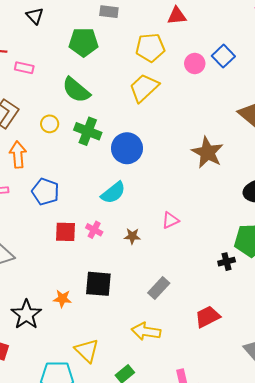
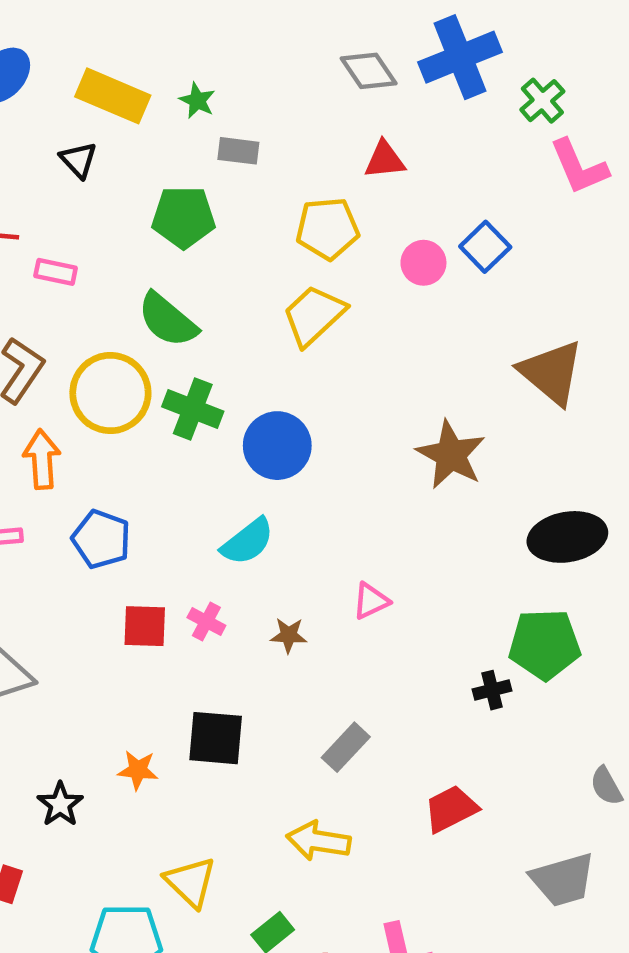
yellow circle: (50, 124) -> (110, 393), size x2.0
black star: (26, 315) -> (60, 804), size x0.7

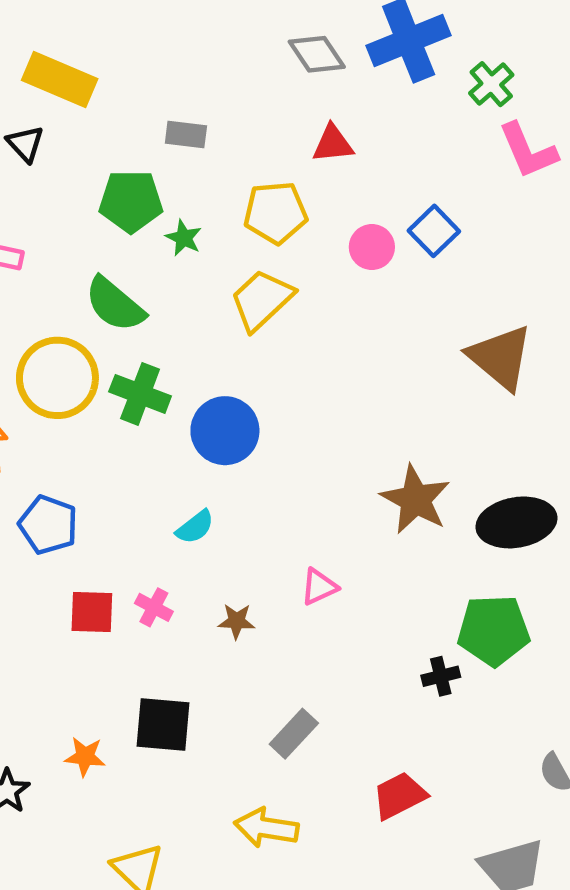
green star: (197, 101) -> (184, 238), moved
brown star: (451, 455) -> (415, 500), moved
cyan semicircle: (248, 542) -> (195, 527), size x0.7

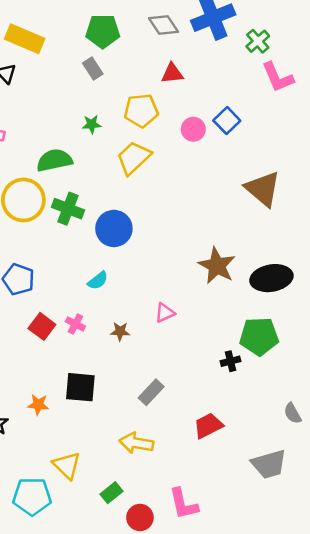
gray rectangle: (186, 135) -> (93, 68), turned 50
green pentagon: (131, 201) -> (103, 31), moved
green star: (184, 238) -> (92, 124), turned -30
green semicircle: (115, 304) -> (54, 160), turned 128
red square: (92, 612) -> (42, 326), turned 35

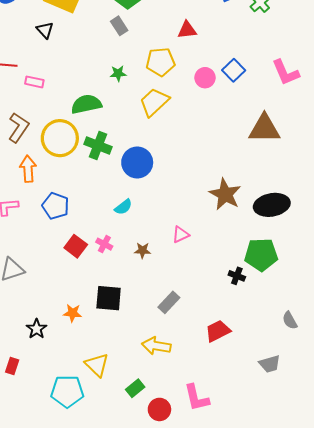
pink L-shape: (278, 77) -> (286, 72), moved
brown triangle: (263, 189) -> (264, 129), turned -40
black cross: (231, 361) -> (237, 276), turned 35
gray trapezoid: (269, 464) -> (270, 364), size x0.7

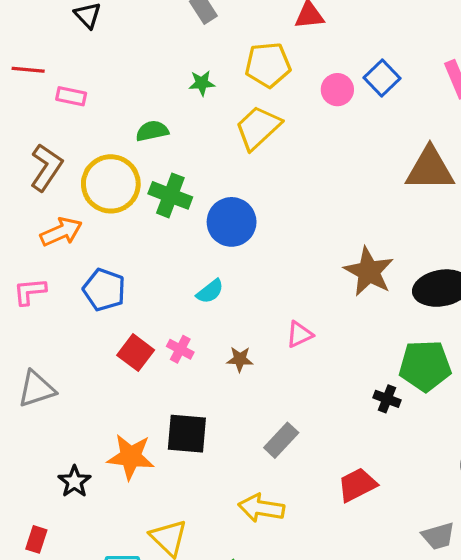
green semicircle: (86, 104) -> (152, 131), size x0.7
orange arrow: (28, 169) -> (61, 232), turned 70
orange star: (73, 313) -> (131, 457), size x1.6

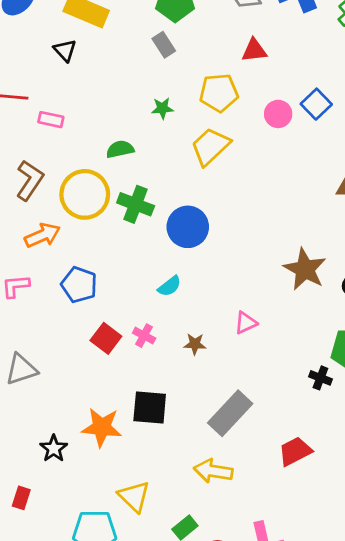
gray rectangle: (281, 440) -> (230, 413), size x1.5

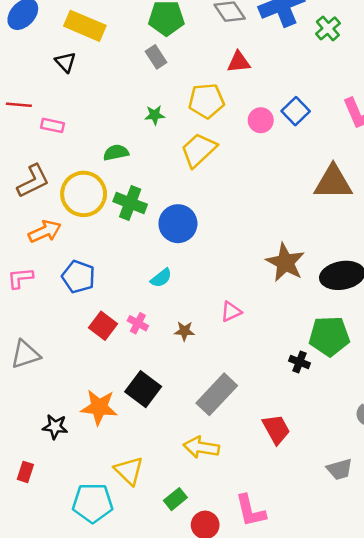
brown L-shape: (30, 180) -> (33, 181), turned 30
black square: (150, 408) -> (143, 389), turned 32
black star: (54, 448) -> (55, 427), turned -30
red trapezoid: (295, 451) -> (276, 429), turned 88

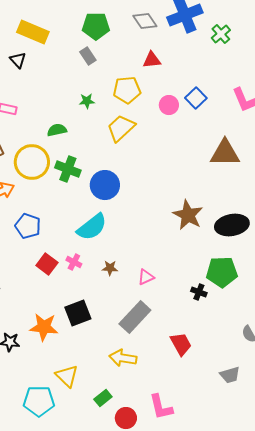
cyan semicircle: (161, 278) -> (92, 227), size x1.8
pink triangle: (231, 312) -> (146, 277), moved
black square: (143, 389) -> (78, 313), turned 32

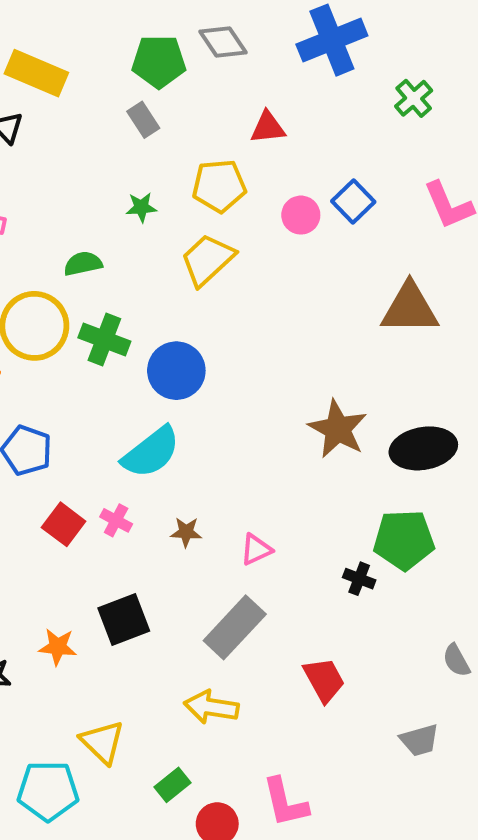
gray diamond: (145, 21) -> (223, 42), moved
green cross: (221, 34) -> (414, 98), moved
orange star: (44, 327) -> (58, 647), size x0.7

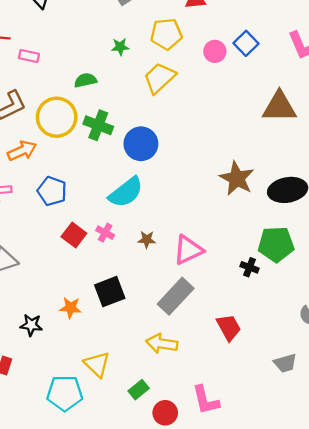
pink triangle: (256, 550) -> (188, 250), size x1.6

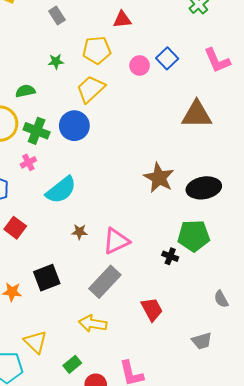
blue circle: (141, 144) -> (74, 126), moved
pink cross: (105, 233) -> (28, 162), moved, turned 35

